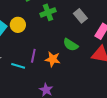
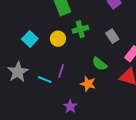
yellow circle: (18, 25) -> (58, 39), moved
orange star: (53, 59) -> (88, 84), moved

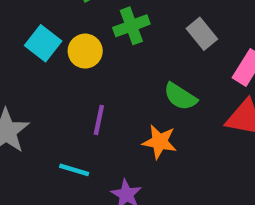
cyan square: (30, 39) -> (43, 43), moved
cyan line: (45, 80) -> (74, 170), moved

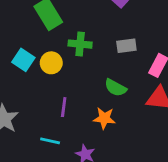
green cross: (131, 26) -> (80, 44), turned 30
gray rectangle: (202, 34) -> (126, 46), turned -54

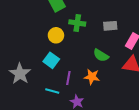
cyan square: (23, 60) -> (51, 60), moved
purple line: (64, 107) -> (68, 78), moved

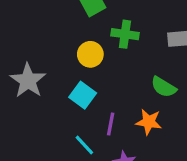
gray star: (20, 74) -> (28, 81), moved
cyan line: (52, 91) -> (84, 145), turned 32

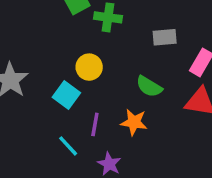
green cross: (125, 34) -> (108, 17), moved
yellow circle: (90, 54) -> (89, 67), moved

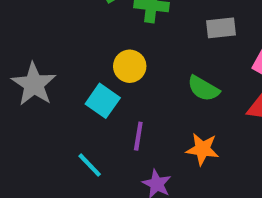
orange star: (134, 122) -> (203, 149), moved
cyan line: (68, 146) -> (90, 165), moved

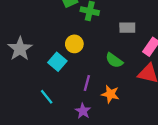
purple line: (138, 136) -> (87, 83), moved

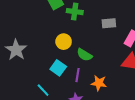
green semicircle: (114, 60) -> (85, 55), moved
cyan square: (57, 62) -> (58, 68), moved

